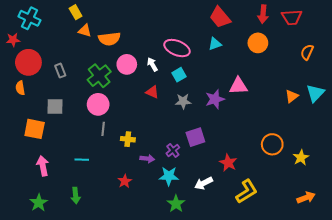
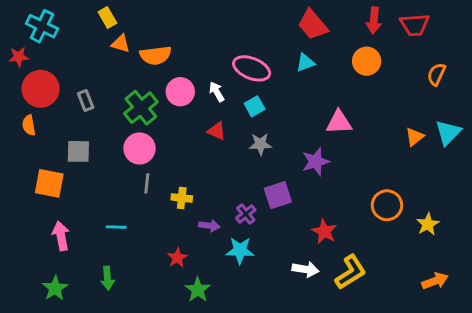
purple star: (215, 99) -> (316, 162), moved
white arrow: (204, 183) -> (305, 269), moved, turned -144
green star: (176, 204) -> (198, 290), moved

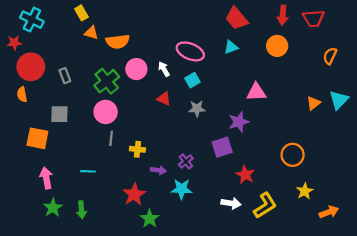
purple square: (278, 195) -> (222, 147), moved
yellow star: (428, 224) -> (305, 191), moved
red star: (177, 258) -> (134, 194), size x1.5
green star: (55, 288) -> (53, 208), moved

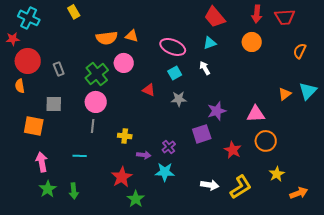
orange triangle: (91, 33) -> (132, 36), moved
white arrow: (164, 69) -> (205, 68), moved
pink triangle: (256, 92) -> (256, 114), moved
gray line: (111, 138) -> (93, 126), moved
red star: (245, 175) -> (233, 150), moved

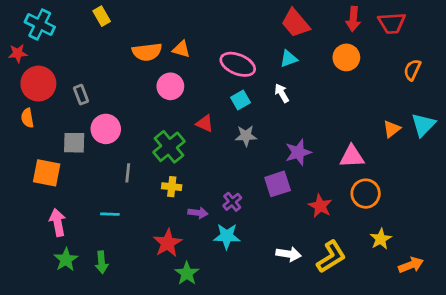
green cross: (97, 74) -> (169, 147), moved
pink circle: (96, 102) -> (106, 129), moved

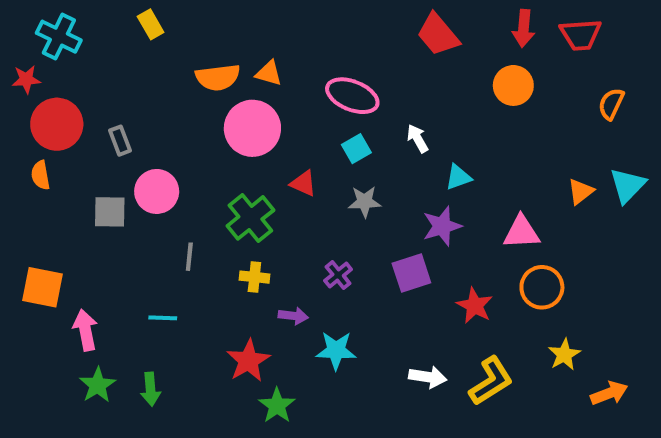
cyan triangle: (289, 59) -> (458, 177), moved
pink circle: (170, 86) -> (252, 128), size x1.4
orange square: (47, 173) -> (43, 287), moved
purple cross: (232, 202) -> (338, 275), moved

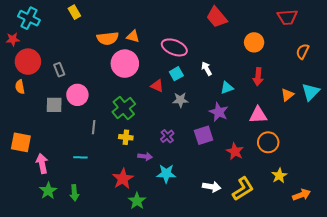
red arrow: (524, 28) -> (258, 77), moved
red triangle: (303, 183) -> (157, 86), moved
purple star: (442, 226) -> (219, 112), turned -30

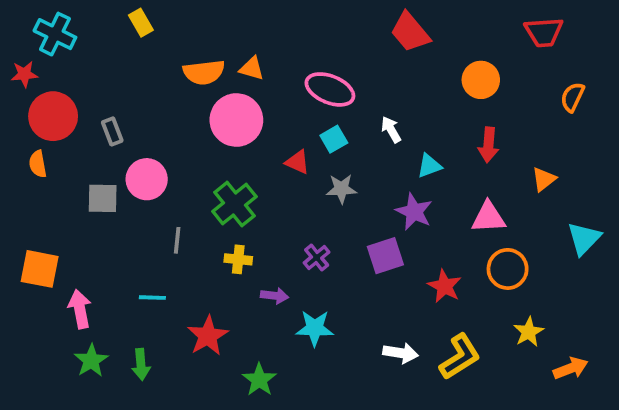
cyan triangle: (311, 92) -> (584, 238), moved
red star: (123, 179) -> (208, 336), moved

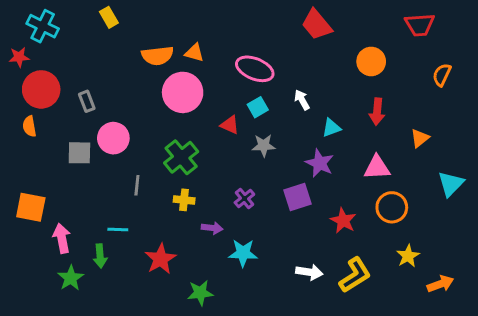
green arrow: (141, 364) -> (100, 256), moved
green star: (259, 380) -> (200, 293), turned 30

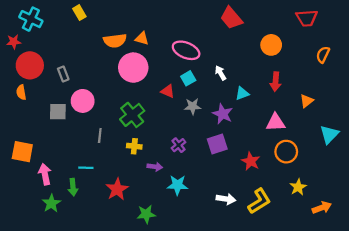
purple star: (320, 163) -> (223, 114), moved

